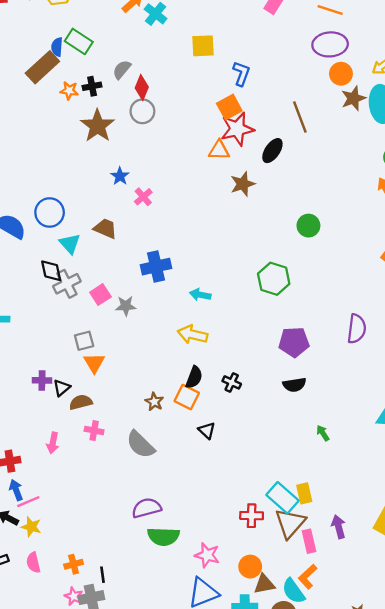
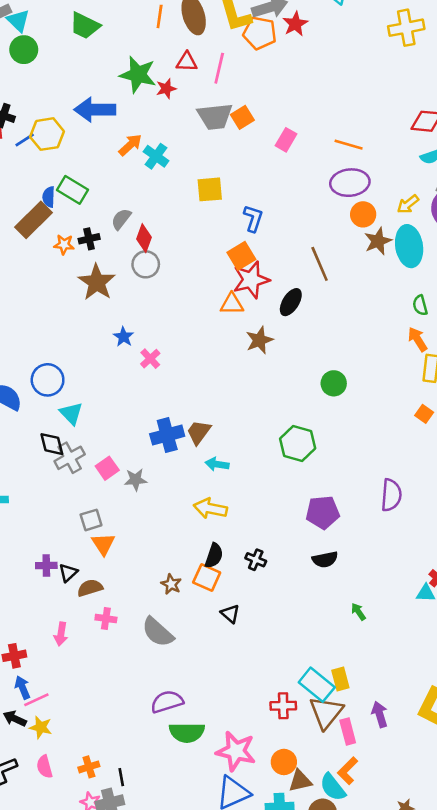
brown trapezoid: (105, 228) -> (199, 432), moved, turned -75
pink star: (207, 555) -> (236, 751), size x1.4

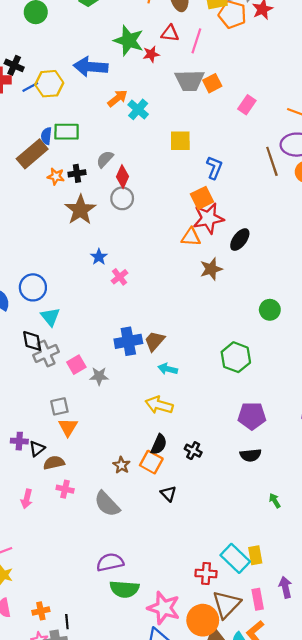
green rectangle: (72, 190) -> (67, 132), turned -35
brown line: (320, 264) -> (272, 161), moved
brown triangle: (326, 712) -> (226, 604), moved
orange circle: (284, 762) -> (203, 620), size x1.5

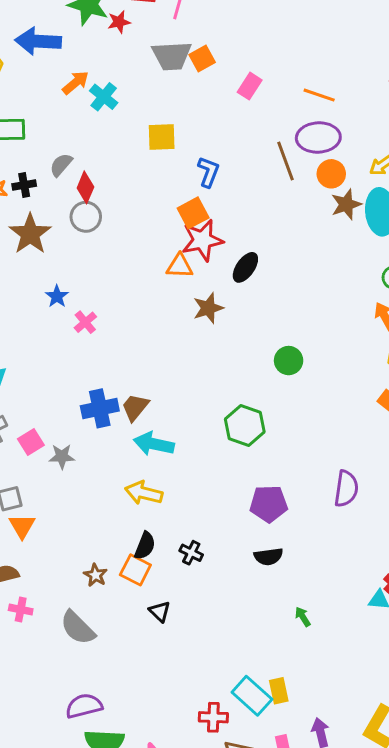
cyan arrow: (168, 369) -> (154, 444), size x1.5

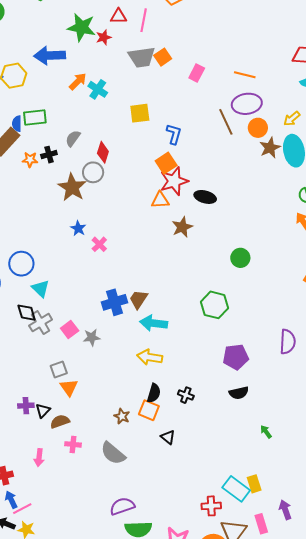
red diamond: (85, 187) -> (103, 152), moved
brown star: (30, 234) -> (72, 187), moved
black ellipse: (245, 267) -> (205, 197), turned 75

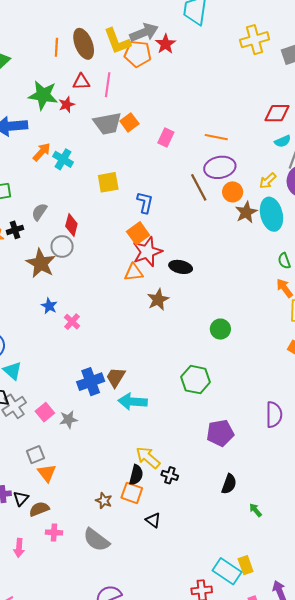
yellow arrow: (150, 357) -> (148, 458), moved, turned 35
black semicircle: (239, 393) -> (229, 484), moved, turned -54

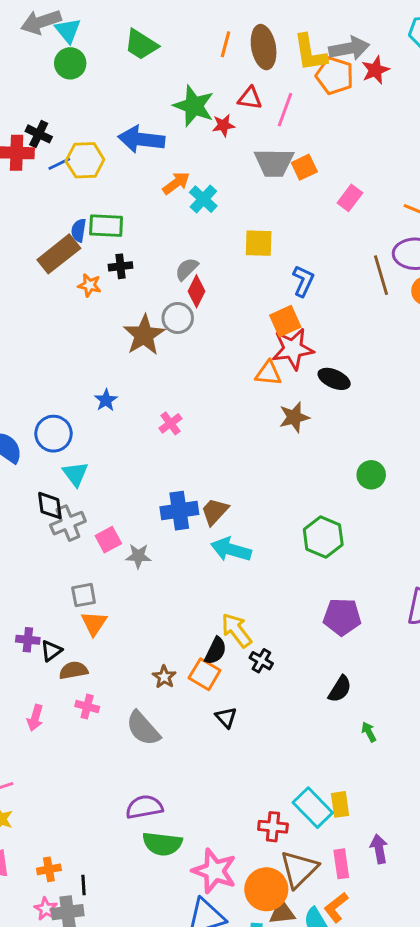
gray semicircle: (39, 212) -> (187, 269), moved
black cross: (15, 230) -> (121, 266), moved
blue star: (49, 306) -> (106, 400), moved

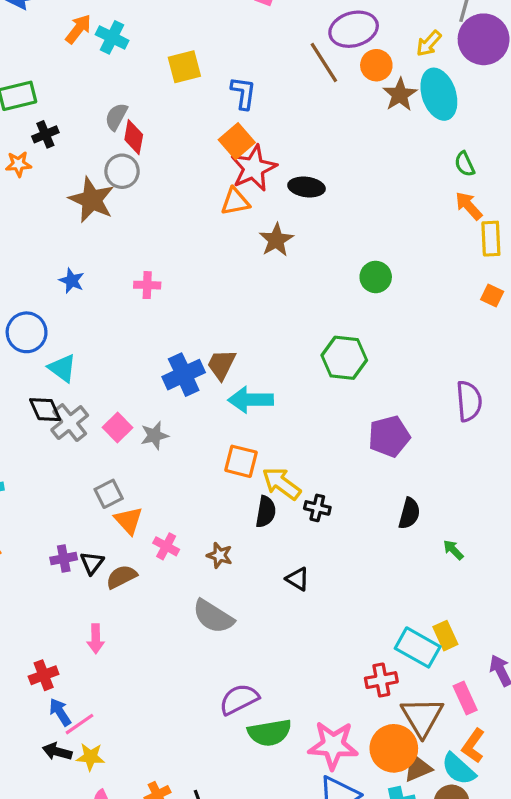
pink cross: (170, 423) -> (147, 285), turned -35
orange square: (205, 674) -> (241, 461), moved
pink cross: (87, 707) -> (166, 546), moved, turned 30

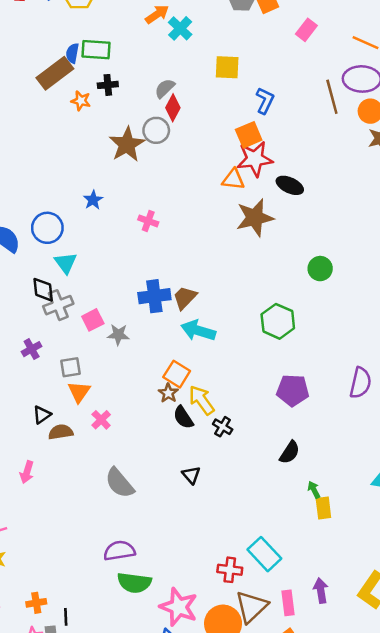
brown star: (276, 240) -> (255, 218), size x1.4
black semicircle: (266, 512) -> (183, 417), turned 120
brown star: (220, 555) -> (168, 393), moved
purple cross: (64, 559) -> (32, 349), moved, turned -36
yellow rectangle: (445, 636) -> (323, 508), moved

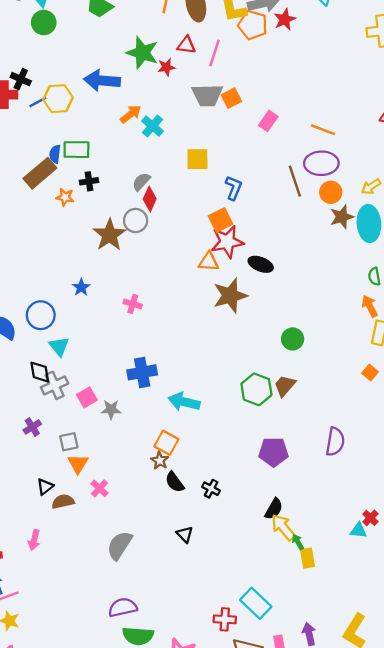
brown trapezoid: (185, 298) -> (285, 386), moved
yellow arrow: (202, 400) -> (283, 527), moved
gray semicircle: (120, 483) -> (119, 545), turned 76

